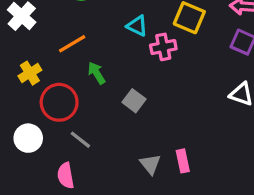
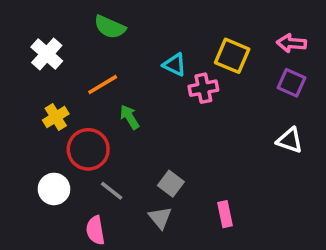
gray square: (134, 101) -> (171, 184), moved
gray triangle: (150, 164) -> (160, 218), moved

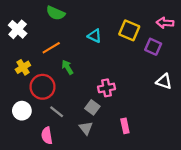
purple square: (292, 83) -> (153, 47), moved
pink cross: (203, 88) -> (106, 88), moved

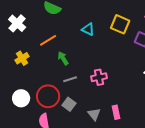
red circle: (43, 87) -> (48, 96), moved
gray square: (92, 107) -> (69, 104), moved
gray line: (57, 112) -> (70, 79), moved, turned -56
gray triangle: (86, 128) -> (94, 114), moved

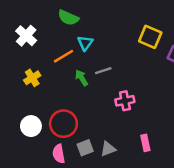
cyan triangle: (88, 29) -> (85, 43), moved, turned 40
gray line: (70, 79) -> (103, 71), moved
gray square: (69, 104) -> (85, 148), moved, turned 32
gray triangle: (94, 114) -> (108, 149), moved, turned 48

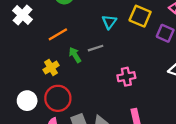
cyan triangle: (85, 43) -> (109, 22), moved
yellow cross: (32, 78) -> (51, 68), moved
pink cross: (125, 101) -> (126, 77), moved

